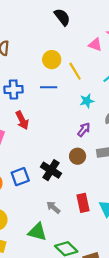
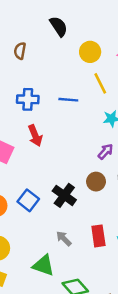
black semicircle: (62, 17) -> (59, 26), moved
yellow circle: (52, 60) -> (90, 52), moved
blue square: (20, 177) -> (28, 200), turned -36

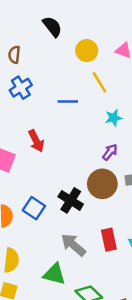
blue cross: (28, 99) -> (21, 88), moved, turned -30
brown circle: (96, 182) -> (102, 184), size x1.5
gray arrow: (64, 238) -> (73, 245), size x1.5

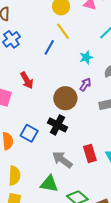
yellow line: (99, 82) -> (63, 31), moved
blue line: (68, 101) -> (49, 47), turned -56
brown circle: (102, 184) -> (65, 98), moved

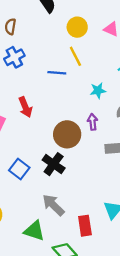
blue line: (49, 47) -> (57, 73), turned 56
purple arrow: (85, 85) -> (93, 122), turned -48
red rectangle: (90, 153) -> (85, 226), moved

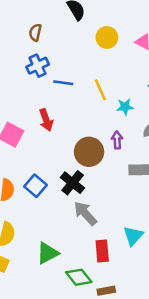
yellow line: (75, 56) -> (100, 90), moved
blue line: (57, 73) -> (63, 83), moved
gray arrow: (53, 205) -> (85, 213), moved
green triangle: (34, 231) -> (47, 253), turned -50

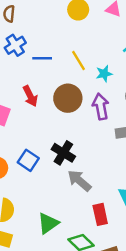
purple arrow: (117, 140) -> (101, 106), size x1.5
brown circle: (89, 152) -> (68, 98), moved

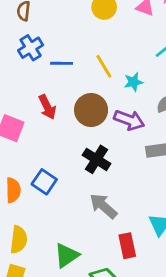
purple arrow: (101, 106) -> (129, 120), turned 120
black cross: (63, 153) -> (97, 159), moved

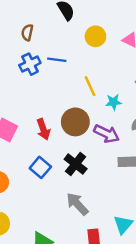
blue line: (62, 63) -> (57, 60), moved
red arrow: (47, 107) -> (43, 129), moved
blue square: (44, 182) -> (40, 167), moved

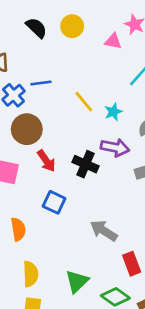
yellow circle: (95, 36) -> (72, 26), moved
brown circle: (75, 122) -> (27, 129), moved
black cross: (76, 164) -> (86, 164), moved

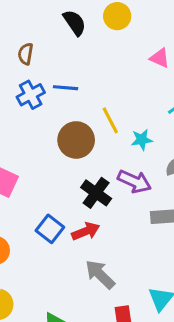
yellow circle: (72, 26) -> (117, 16), moved
brown circle: (27, 129) -> (76, 140), moved
red arrow: (46, 161) -> (86, 231), moved, turned -90

